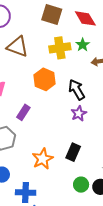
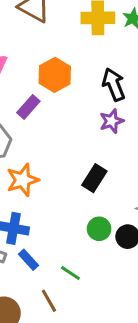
orange hexagon: (45, 79) -> (55, 75), moved
orange star: (43, 159) -> (23, 180), moved

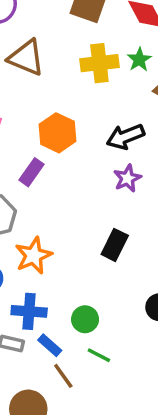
black arrow: (114, 85) -> (125, 137), turned -84
green circle: (99, 229) -> (85, 319), moved
brown line: (49, 301) -> (63, 376), moved

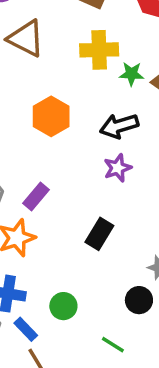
green star: (139, 60) -> (132, 74), moved, turned 30
purple rectangle: (31, 172) -> (36, 196), moved
green line: (99, 355) -> (113, 345), moved

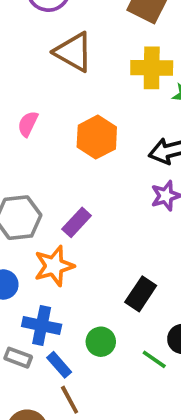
black rectangle: (99, 234) -> (141, 294), moved
green line: (113, 345) -> (154, 359), moved

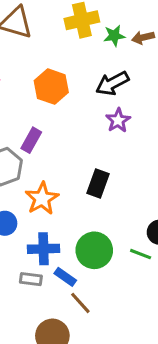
purple rectangle: (77, 222) -> (31, 140), moved
black rectangle: (141, 294) -> (98, 183), moved
green circle: (101, 342) -> (94, 250), size x1.5

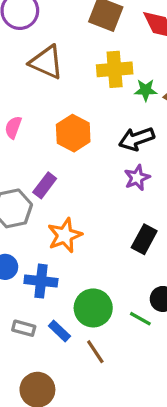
black rectangle: (98, 183) -> (144, 239), moved
orange star: (42, 199) -> (65, 235), moved
blue cross: (43, 249) -> (41, 281), moved
brown line: (80, 303) -> (95, 352), moved

